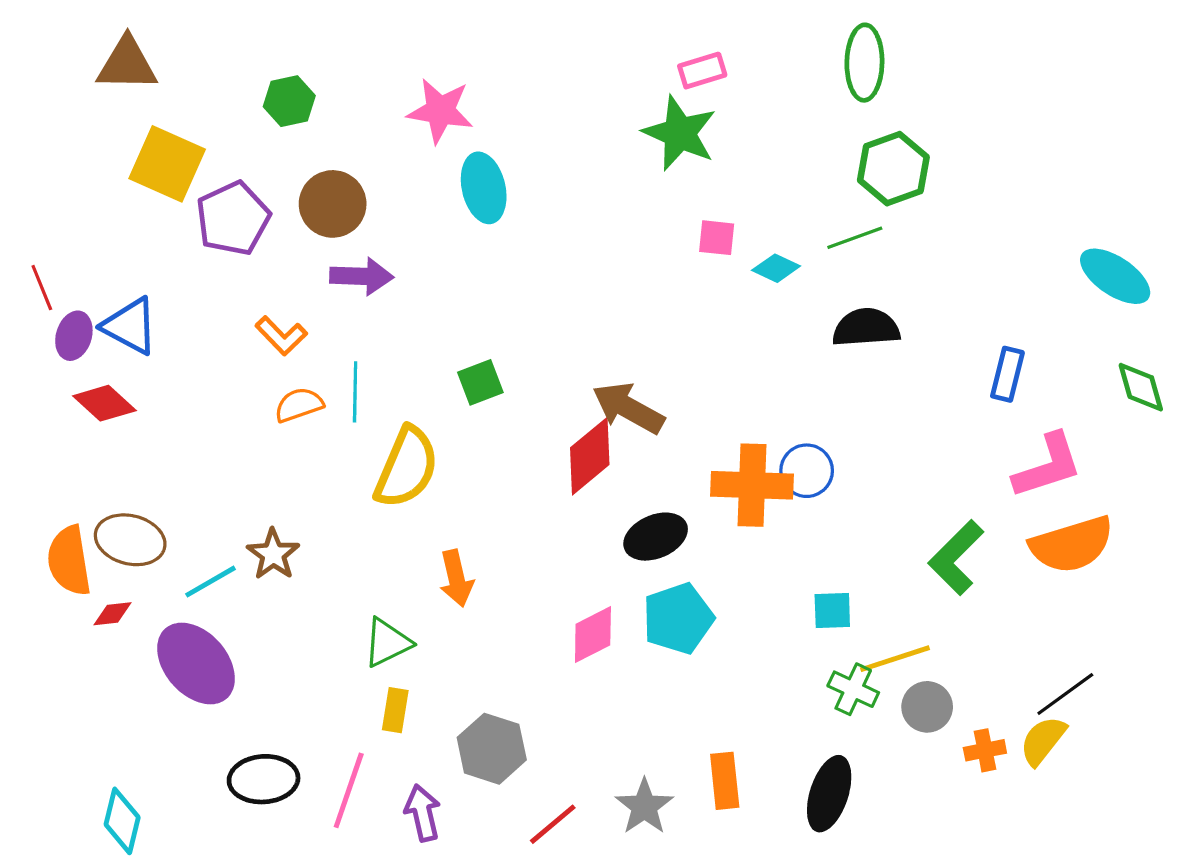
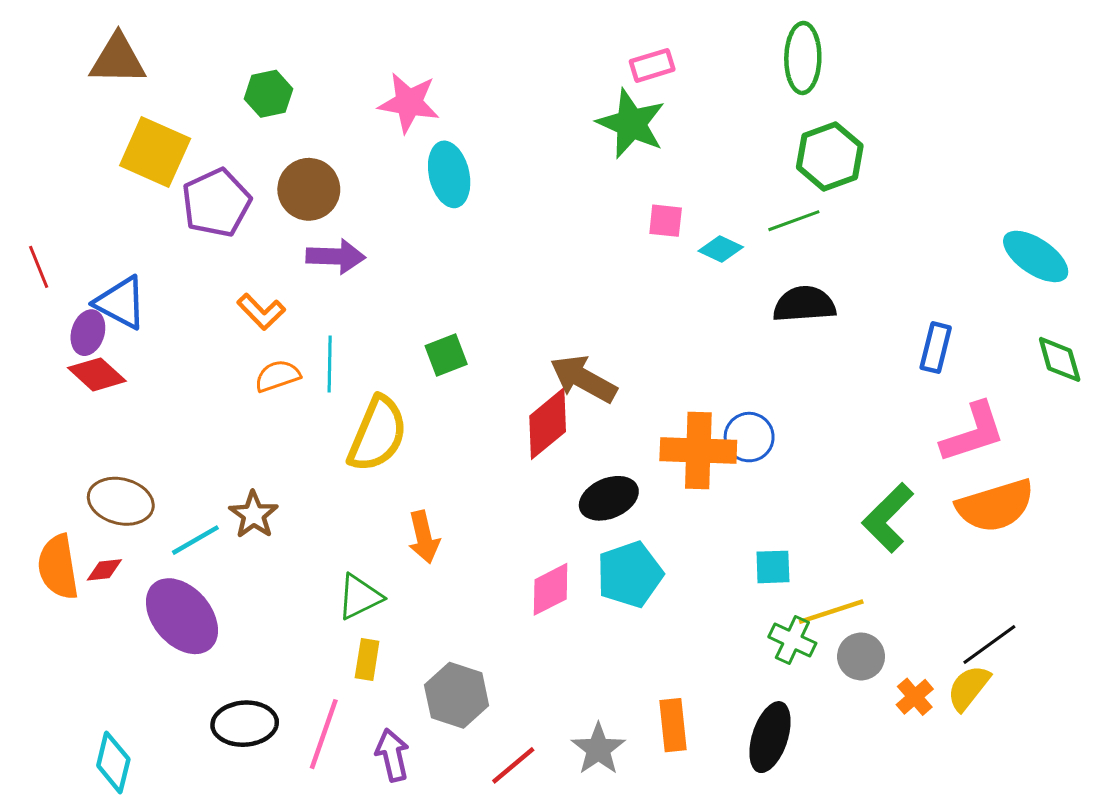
purple ellipse: (74, 336) -> (88, 333), moved
orange semicircle: (69, 561) -> (58, 567), moved
orange cross: (985, 750) -> (915, 697), turned -30

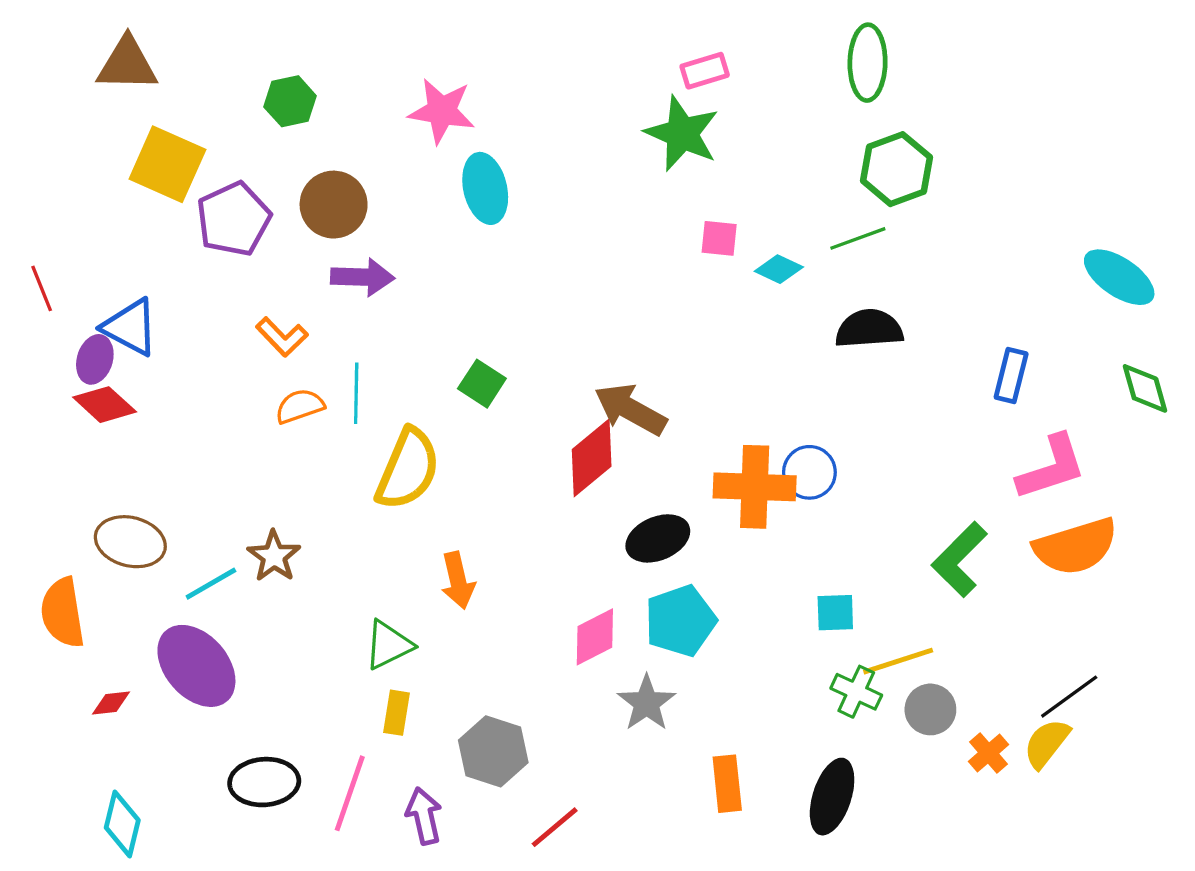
green square: (446, 355) -> (482, 384), turned -36
red diamond: (104, 570) -> (111, 703), moved
gray star: (598, 749) -> (647, 703), moved

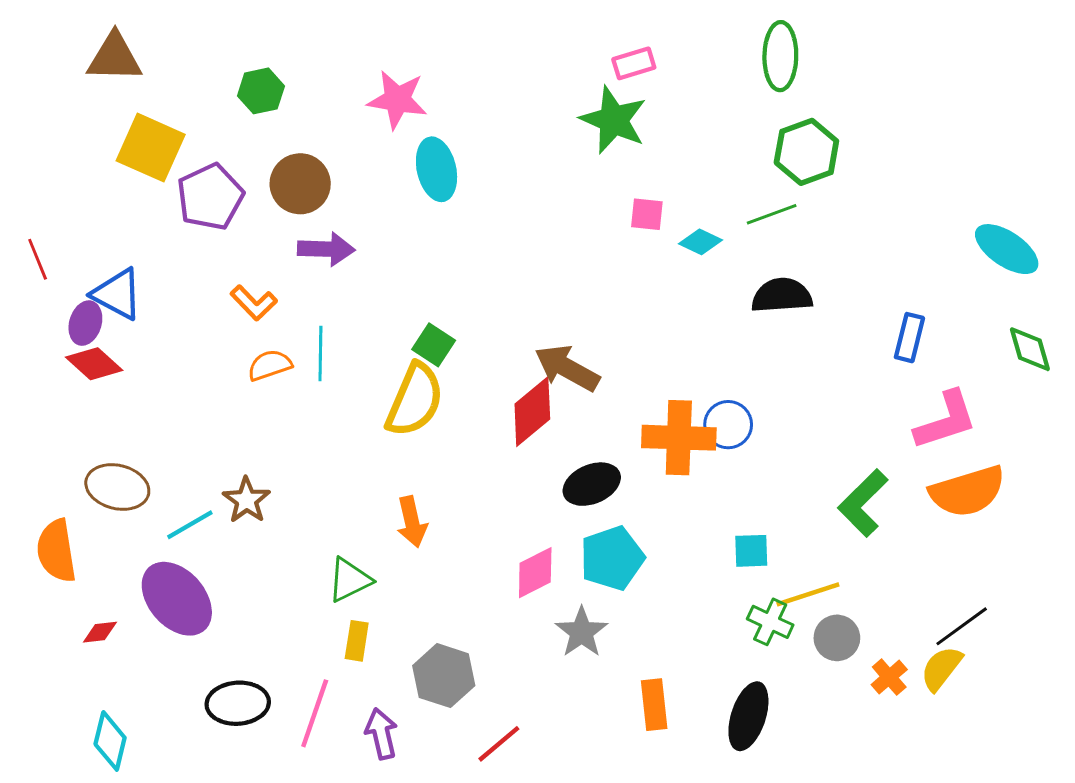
yellow semicircle: (408, 469) -> (415, 400), moved

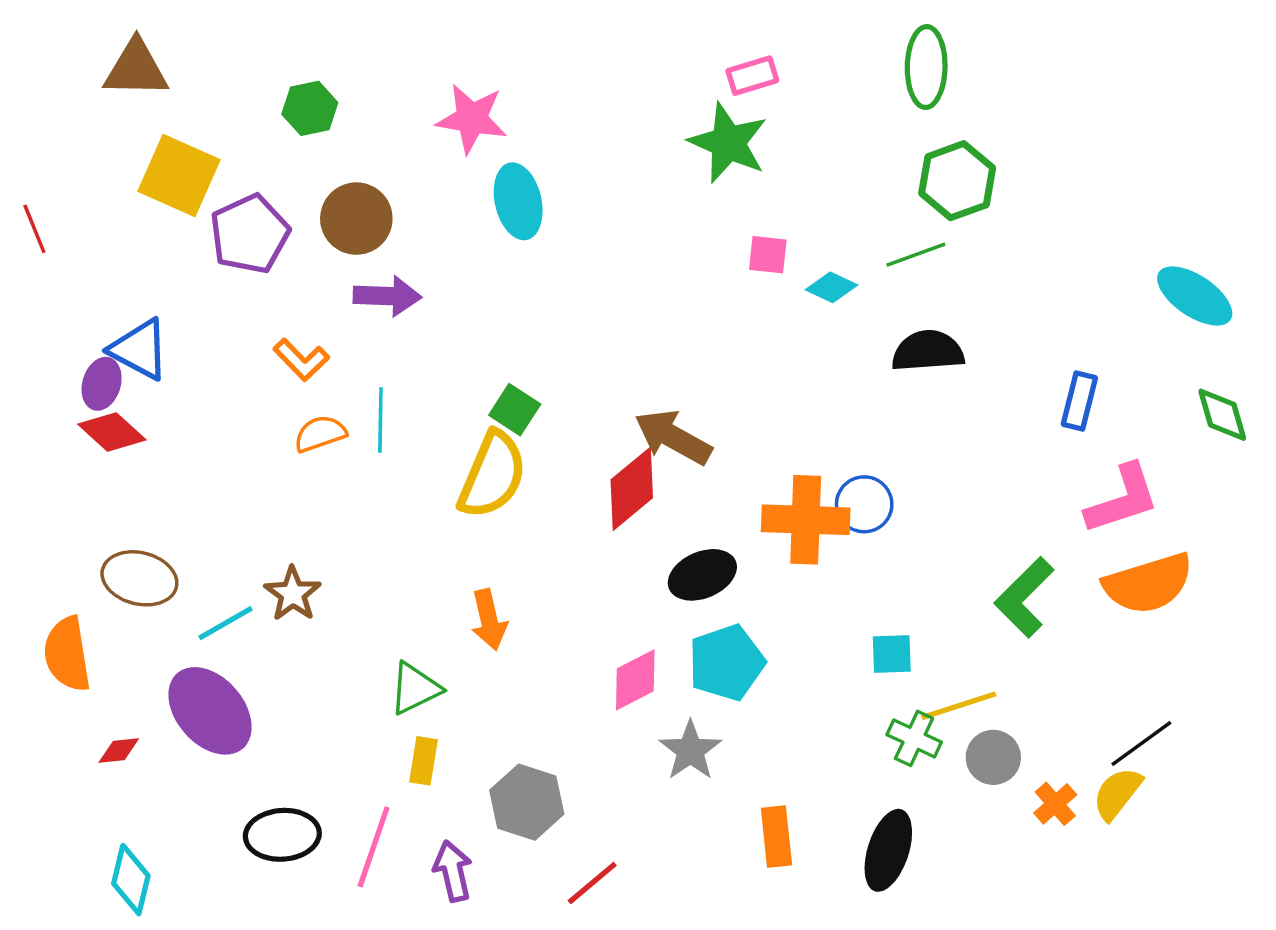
red line: (38, 259) -> (34, 229), moved

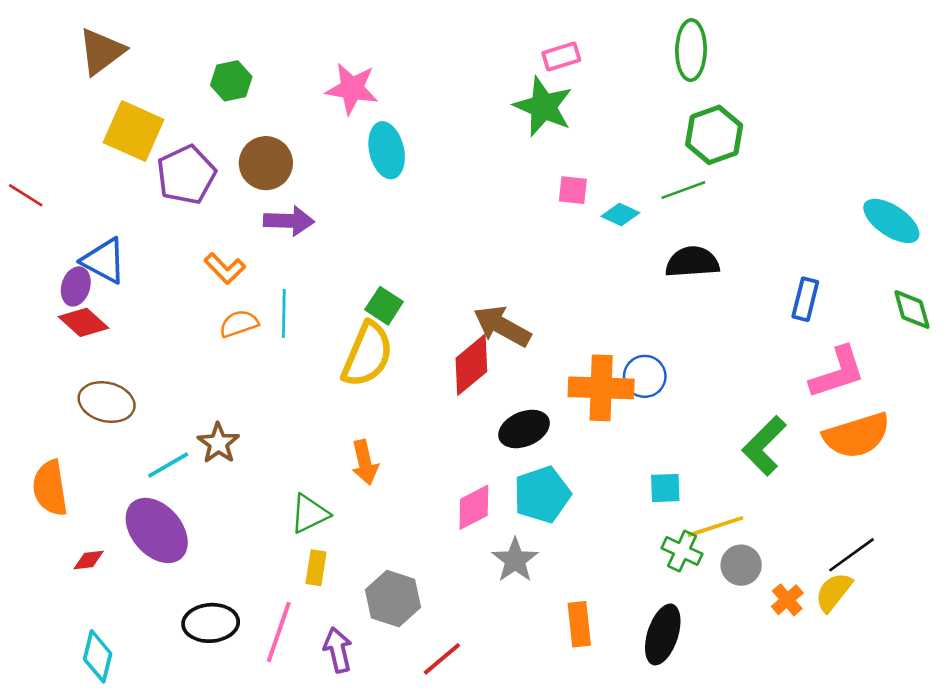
brown triangle: (136, 69) -> (101, 51), turned -38
red line: (34, 229) -> (26, 195), moved, turned -36
brown ellipse: (139, 578) -> (107, 402), moved

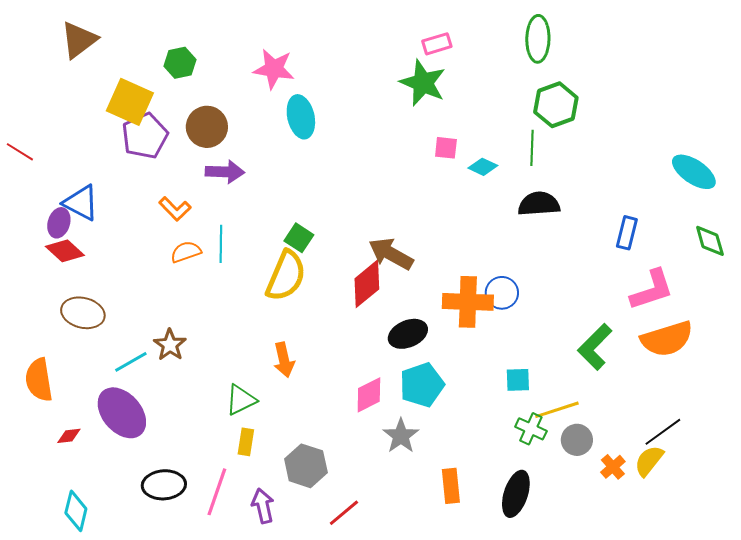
yellow square: (134, 131) -> (130, 102), moved
green line: (683, 190) -> (532, 148), turned -68

